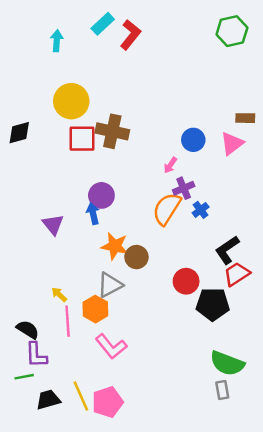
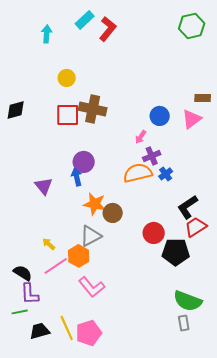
yellow circle: (71, 101) -> (67, 78), moved, size x0.6
orange semicircle: (167, 209) -> (138, 173), turned 44
pink line: (68, 321) -> (56, 266), turned 60

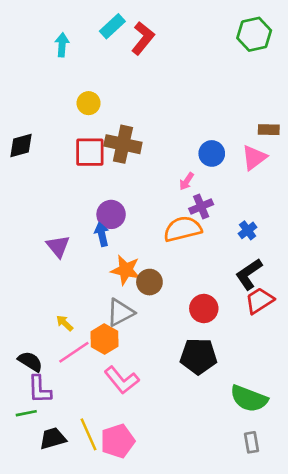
blue cross: (166, 174) -> (248, 230), moved
black pentagon: (176, 252) -> (198, 356), moved
gray rectangle: (184, 323) -> (251, 442), moved

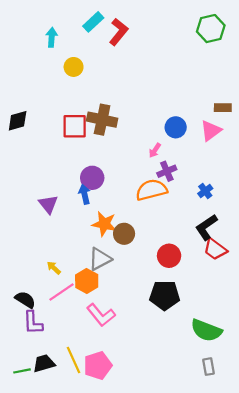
yellow circle: (89, 103) -> (74, 67), moved
red trapezoid: (259, 301) -> (215, 249), turned -110
green line: (26, 413) -> (22, 371), moved

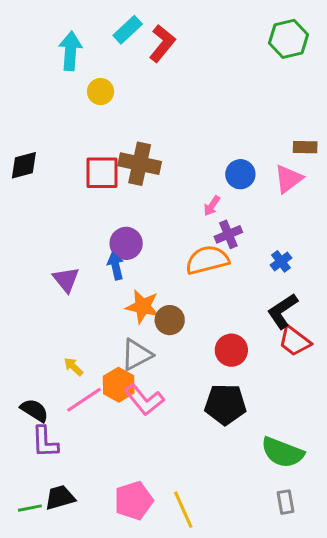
cyan arrow: (52, 37) -> (70, 51), size x1.4
pink L-shape: (101, 315) -> (144, 400), moved
yellow line: (74, 360) -> (183, 510), moved

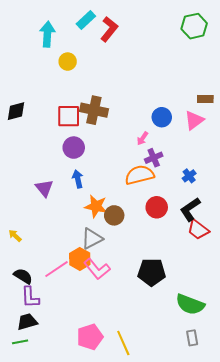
purple circle: (126, 243) -> (74, 148), moved
red circle: (231, 350) -> (157, 207), moved
yellow arrow: (73, 367) -> (15, 236), moved
black trapezoid: (60, 498) -> (27, 322), moved

